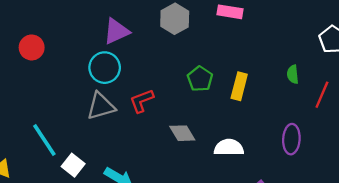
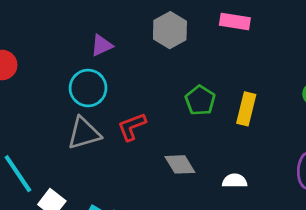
purple triangle: (116, 31) -> (102, 45), size x0.7
white semicircle: (229, 148) -> (235, 181), size x0.7

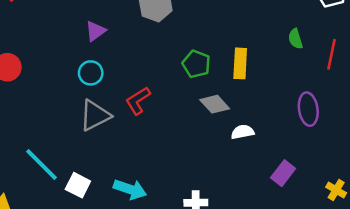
cyan circle: (88, 88) -> (91, 73), size x0.7
gray diamond: (180, 164) -> (215, 104), moved

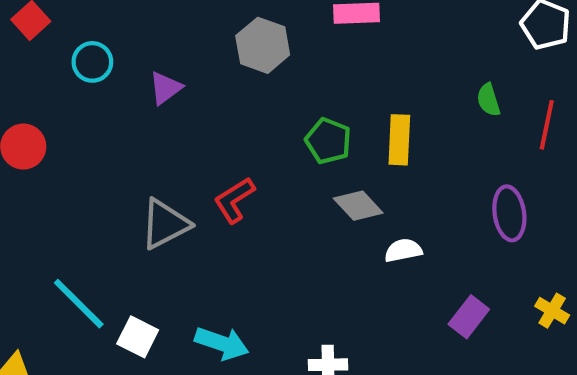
cyan circle: (91, 73) -> (92, 62), moved
yellow cross: (336, 190) -> (552, 311), moved

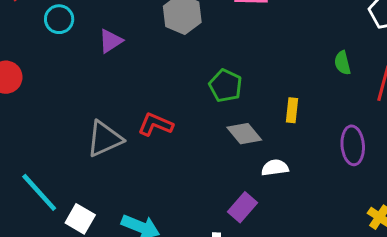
yellow rectangle: (399, 140) -> (292, 110), moved, size x0.7
red L-shape: (234, 200) -> (155, 124), turned 52
purple rectangle: (469, 317) -> (242, 207), moved

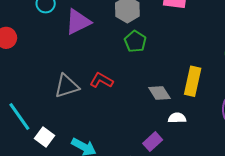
purple triangle: (111, 41) -> (78, 22), size x1.6
green pentagon: (225, 86) -> (135, 41), moved
yellow rectangle: (292, 110) -> (193, 81), size x1.8

